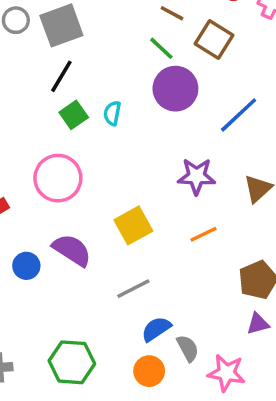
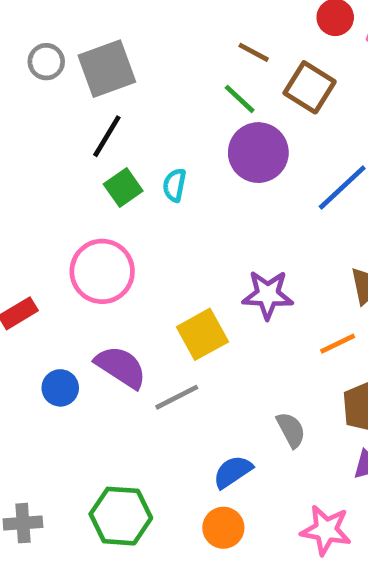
purple star: (197, 176) -> (268, 295), moved
orange line: (204, 234) -> (338, 344), moved
gray line: (133, 289) -> (177, 397), moved
gray semicircle: (188, 348) -> (291, 430), moved

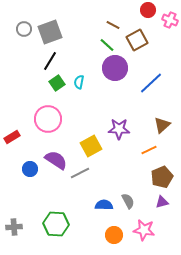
brown square: (310, 87) -> (137, 40), turned 30
gray semicircle: (291, 430) -> (128, 201), moved
blue semicircle: (233, 472) -> (104, 205), turned 36
orange circle: (223, 528) -> (114, 235), moved

